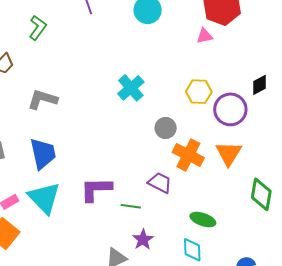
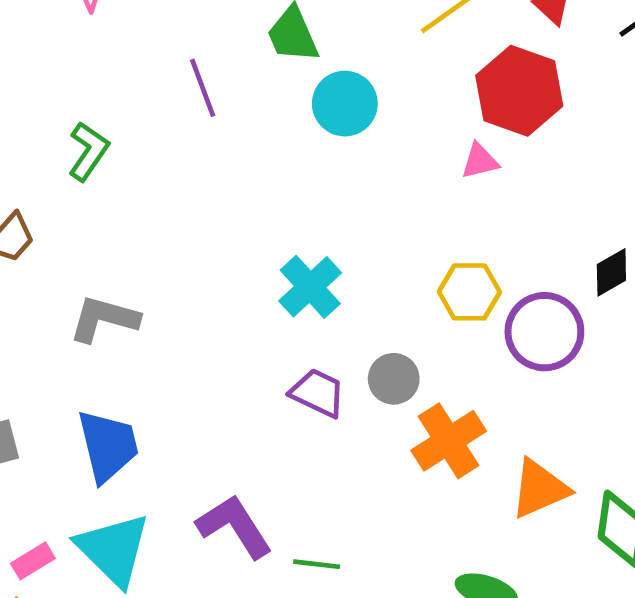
orange triangle: (229, 153) -> (540, 489), moved, turned 36
orange cross: (188, 155) -> (449, 441), turned 32
purple trapezoid: (160, 183) -> (318, 393), moved
purple L-shape: (96, 189) -> (234, 526), turned 60

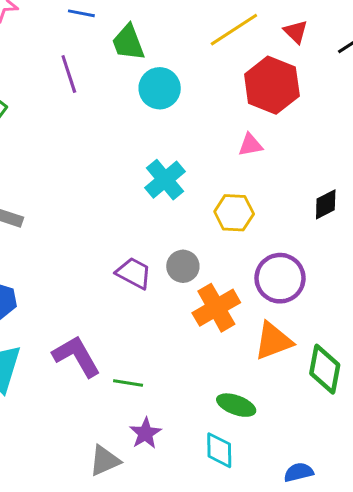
pink triangle: (480, 161) -> (250, 145), moved
cyan cross: (310, 287) -> (165, 180), moved
purple circle: (544, 332) -> (280, 278), moved

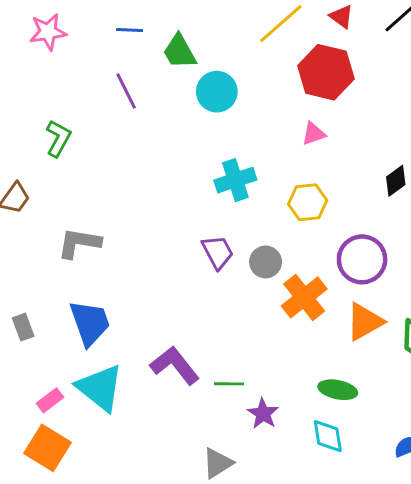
cyan cross: (165, 180) -> (235, 180), turned 30
purple trapezoid: (134, 273) -> (218, 252), moved, turned 42
purple star: (145, 433) -> (263, 414), moved

